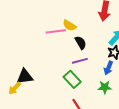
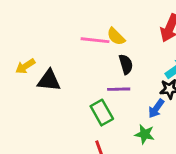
black triangle: (25, 77) -> (49, 80), moved
yellow arrow: (15, 88) -> (25, 66), moved

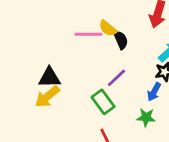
black semicircle: (126, 64) -> (121, 40), moved
yellow arrow: (25, 66) -> (47, 97), moved, size x1.4
purple line: (119, 89) -> (116, 78), turned -35

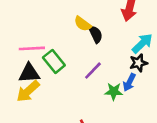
pink line: (88, 34) -> (32, 48), moved
green rectangle: (103, 102) -> (54, 61), moved
green star: (146, 117) -> (114, 91), moved

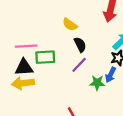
black semicircle: (96, 34) -> (80, 45), moved
green rectangle: (54, 61) -> (45, 57), turned -54
yellow arrow: (28, 91) -> (23, 83), turned 35

